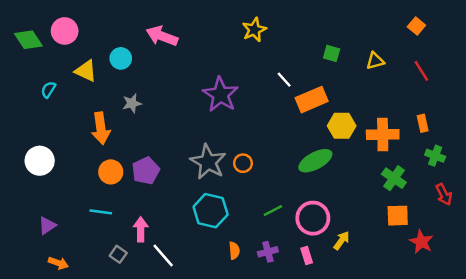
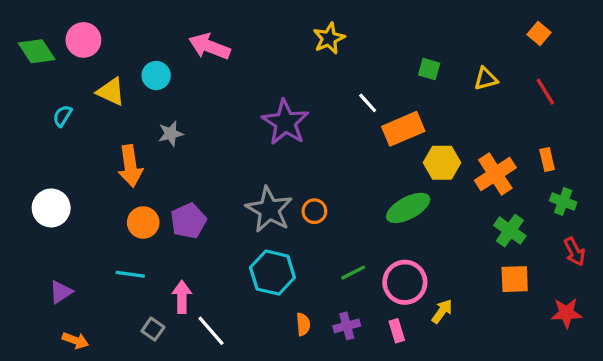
orange cross: (383, 135) -> (495, 174), turned -32
red star: (421, 242) -> (566, 313), moved, turned -30

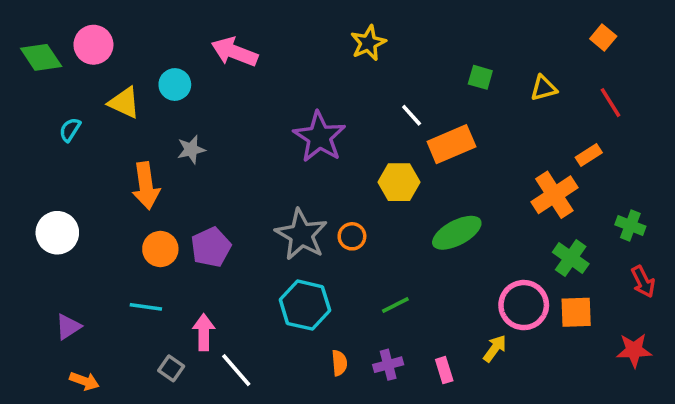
orange rectangle: (547, 160) -> (589, 155), moved, turned 70
yellow hexagon: (442, 163) -> (399, 182), moved
pink circle: (405, 282) -> (524, 305), moved

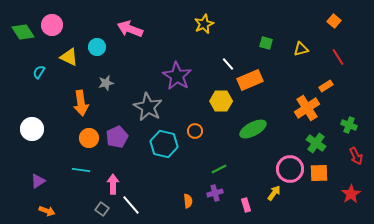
gray star: (301, 235) -> (148, 107), moved
cyan hexagon: (305, 305) -> (164, 144), moved
red star: (634, 350) -> (351, 194), turned -30
purple cross: (388, 365) -> (215, 193), moved
gray square: (171, 368) -> (102, 209), moved

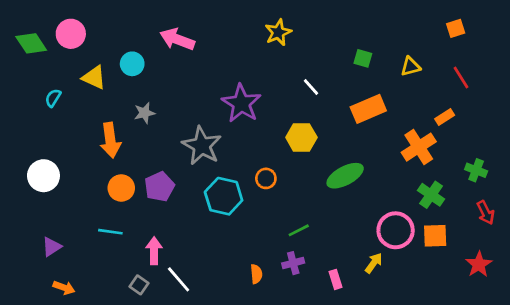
orange square: (334, 21) -> (456, 28), turned 32
orange rectangle: (250, 80) -> (368, 109), moved

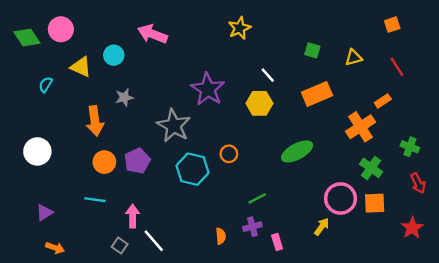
yellow hexagon: (301, 137) -> (259, 103), moved
pink rectangle: (336, 279) -> (277, 242), moved

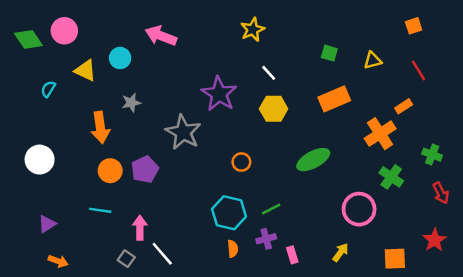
white line: (268, 75) -> (269, 73), moved
cyan hexagon: (192, 169) -> (229, 213), moved
orange square: (375, 203) -> (395, 259), moved
yellow arrow: (322, 227) -> (340, 252), moved

